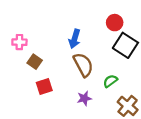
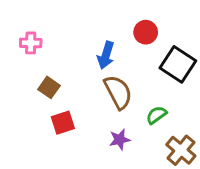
red circle: (115, 23) -> (146, 32), moved
pink cross: (19, 42) -> (31, 43), moved

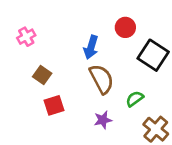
pink cross: (31, 43) -> (26, 37), turned -30

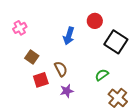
brown semicircle: (102, 79) -> (61, 69), moved, size x0.7
purple star: (103, 120) -> (67, 91), moved

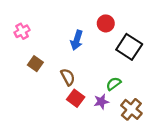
red square: (41, 80) -> (76, 98), moved, turned -35
purple star: (67, 91) -> (101, 102), moved

